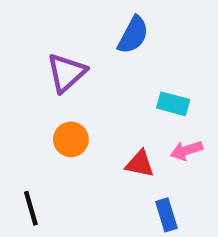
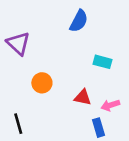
purple triangle: (66, 73) -> (18, 43), moved, turned -35
pink arrow: (186, 150) -> (110, 105), moved

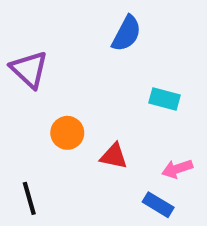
red triangle: (83, 97) -> (114, 156), moved
blue rectangle: (99, 128) -> (158, 205), turned -42

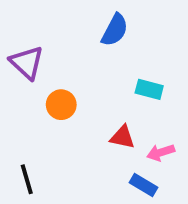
orange circle: (67, 133) -> (61, 105), moved
red triangle: (114, 156) -> (122, 137), moved

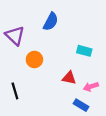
blue semicircle: (115, 30) -> (51, 22), moved
black line: (27, 179) -> (15, 91), moved

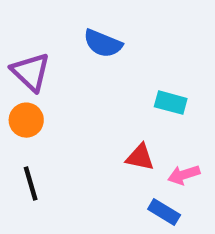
blue semicircle: (51, 22) -> (103, 43), turned 84
orange circle: (34, 60) -> (26, 120), moved

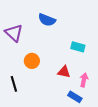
orange circle: (26, 120) -> (32, 61), moved
pink arrow: (184, 175) -> (84, 80), turned 120

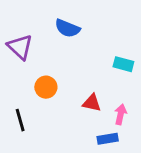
cyan rectangle: (78, 47) -> (123, 64), moved
blue rectangle: (75, 97) -> (108, 139), turned -40

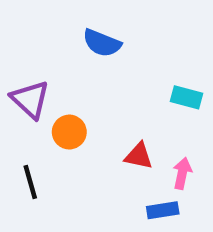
purple triangle: (20, 47) -> (30, 99), moved

